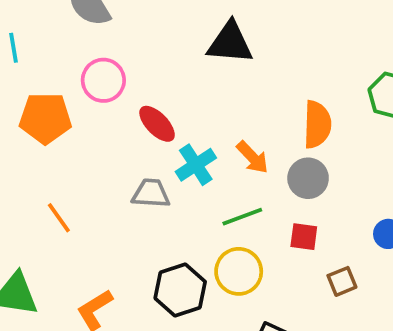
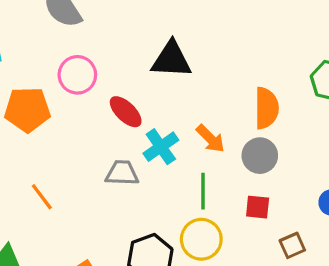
black triangle: (230, 43) -> (171, 60), moved
green line: (242, 217) -> (203, 191), turned -68

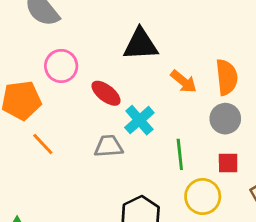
orange arrow: (210, 139) -> (184, 81), moved
orange line: (42, 197) -> (43, 144), moved
yellow circle: (201, 239) -> (203, 197), moved

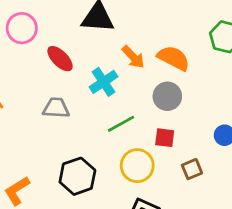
orange semicircle: (227, 77) -> (174, 58), turned -64
cyan cross: (139, 120) -> (104, 82), moved
green line: (180, 154) -> (121, 124), turned 60

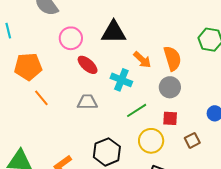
pink circle: (22, 28) -> (71, 38), moved
orange semicircle: (174, 58) -> (172, 58), turned 50
cyan cross: (104, 82) -> (121, 80), turned -30

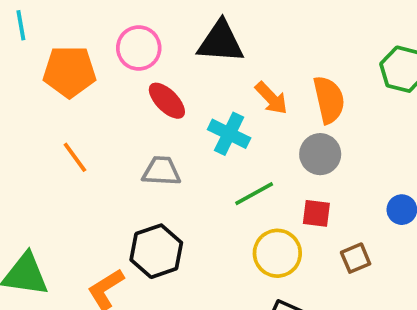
orange pentagon: (28, 67) -> (69, 72), moved
black hexagon: (107, 152) -> (156, 251), moved

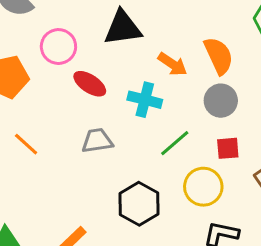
black hexagon: (156, 251) -> (139, 204), moved

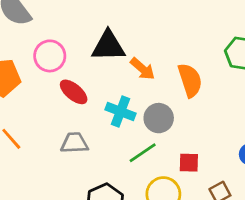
orange arrow: (172, 64) -> (143, 69), moved
gray circle: (221, 101) -> (159, 118), moved

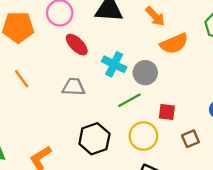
orange arrow: (143, 69) -> (155, 16), moved
orange semicircle: (190, 80) -> (174, 44), turned 80

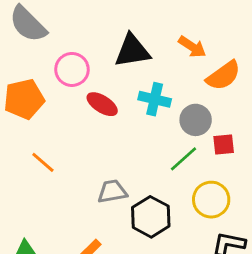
cyan cross: (114, 64) -> (155, 99), moved
gray trapezoid: (74, 87) -> (112, 191), moved
red square: (167, 112) -> (224, 144), moved

